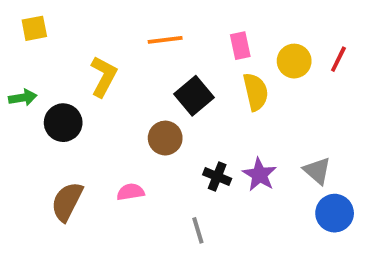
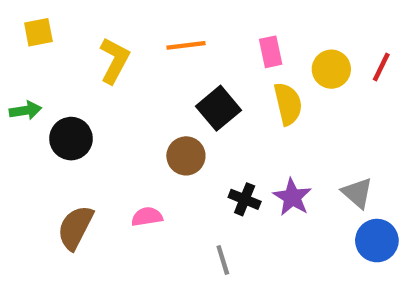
yellow L-shape: (104, 76) -> (114, 60), moved

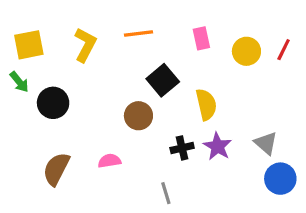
yellow square: (38, 32) -> (29, 45), moved, size x1.4
yellow semicircle: (288, 104) -> (206, 104), moved
green arrow: (25, 110) -> (19, 82), turned 60
black cross: (245, 199) -> (182, 148), turned -35

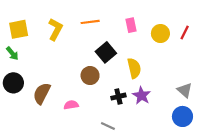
black circle: (53, 103) -> (13, 83), moved
gray triangle: (266, 143) -> (185, 90), moved
brown semicircle: (56, 169) -> (42, 93), moved
gray line: (166, 193) -> (108, 126), turned -48

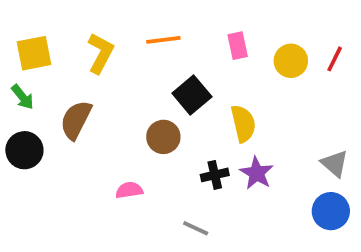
brown semicircle: (42, 93) -> (76, 120), moved

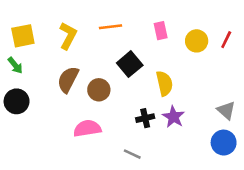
brown semicircle: (76, 120) -> (68, 80), moved
brown circle: (163, 137) -> (99, 90), moved
pink semicircle: (129, 190) -> (87, 128), size x1.5

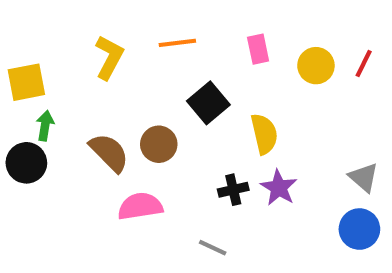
yellow square: (23, 36) -> (26, 82), moved
green arrow: (15, 65) -> (45, 126), moved, turned -132
brown semicircle: (68, 80) -> (109, 152), moved, turned 108

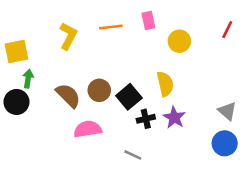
pink rectangle: (258, 49) -> (148, 21), moved
red line: (364, 64) -> (227, 30), moved
yellow circle: (316, 66) -> (179, 41), moved
black square: (208, 103) -> (129, 97), moved

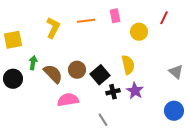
red line: (227, 30) -> (164, 18), moved
green arrow: (28, 79) -> (33, 63), moved
gray triangle: (227, 111) -> (176, 72), moved
gray line: (133, 155) -> (103, 120), turned 32

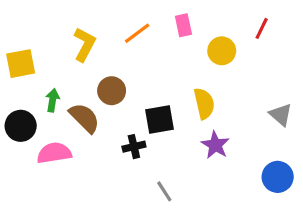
orange line: (86, 21) -> (137, 33), turned -30
brown circle: (77, 70) -> (112, 91), moved
black square: (100, 75) -> (159, 119), turned 30
black cross: (113, 92) -> (134, 147), moved
pink semicircle: (68, 100) -> (54, 153), moved

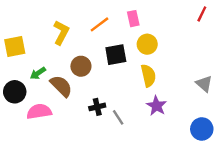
red line: (262, 28) -> (202, 14), moved
yellow circle: (222, 51) -> (147, 44), moved
green arrow: (53, 100) -> (38, 73), turned -133
black square: (159, 119) -> (116, 55), moved
gray line: (164, 191) -> (118, 117), moved

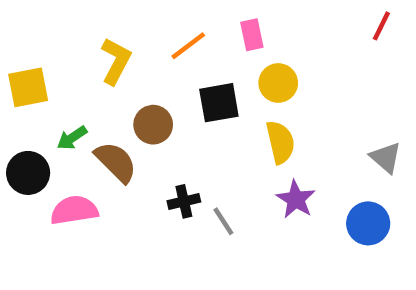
blue circle: (202, 129) -> (368, 223), moved

